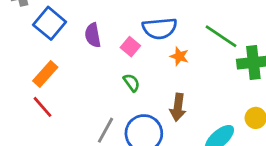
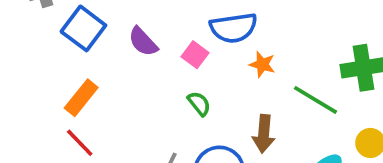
purple semicircle: (93, 35) -> (143, 42), turned -30
green line: (221, 36) -> (315, 100), moved

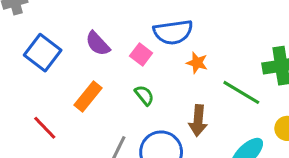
blue square: (83, 28) -> (43, 53), moved
orange rectangle: (81, 98) -> (88, 96), moved

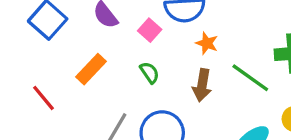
brown arrow: (198, 121) -> (202, 85), moved

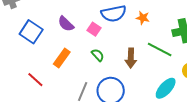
orange star: (207, 43) -> (143, 18), moved

